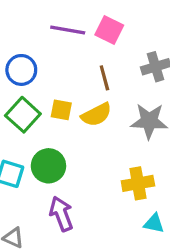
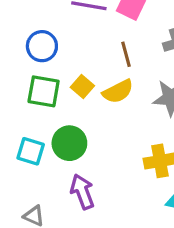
yellow square: (61, 110) -> (82, 87), turned 30
green square: (23, 115) -> (44, 91), turned -32

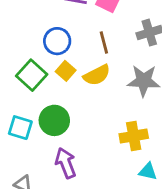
blue circle: (42, 46) -> (57, 41), moved
green square: (44, 91) -> (32, 75), turned 32

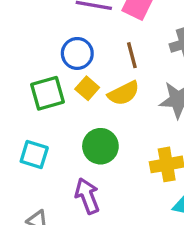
green square: (32, 75) -> (47, 93), turned 32
green circle: (54, 120) -> (100, 146), moved

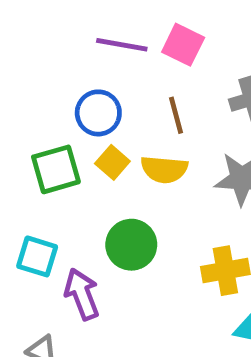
yellow semicircle: (124, 93) -> (164, 169), turned 32
purple arrow: (87, 196) -> (82, 294), moved

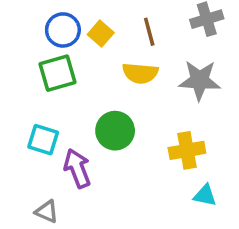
blue circle: (98, 113) -> (63, 30), moved
yellow square: (112, 162) -> (101, 34), moved

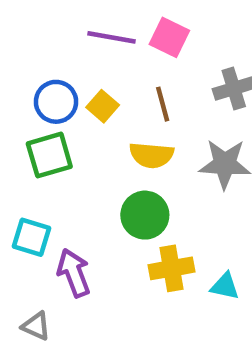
green circle: (115, 131) -> (145, 215), moved
yellow cross: (187, 150) -> (172, 268), moved
cyan triangle: (205, 195) -> (225, 286), moved

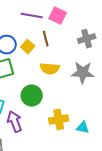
brown line: (163, 104) -> (46, 39), moved
green circle: (145, 215) -> (32, 96), moved

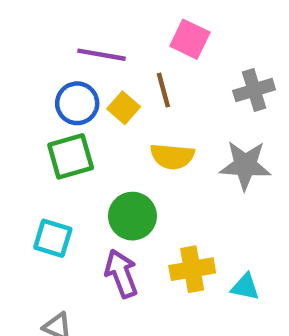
purple line: (32, 16) -> (101, 55), moved
purple arrow: (15, 122) -> (121, 274), moved

